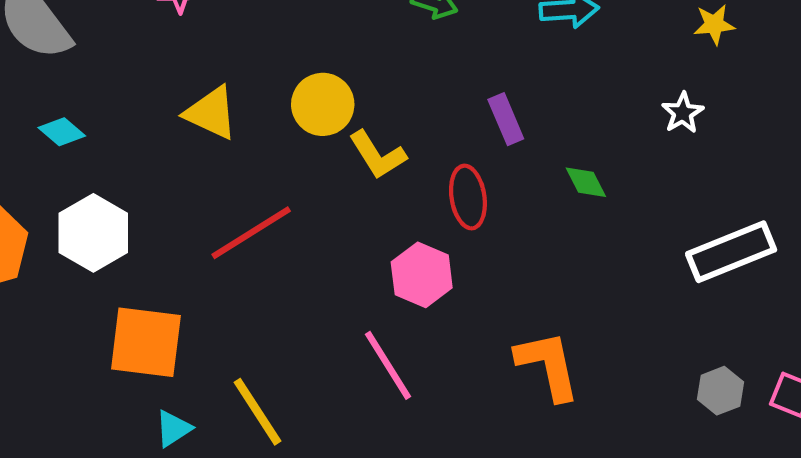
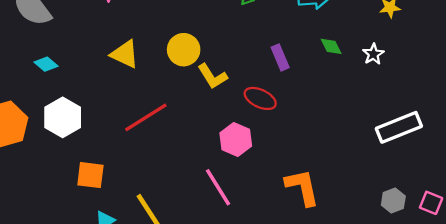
green diamond: (586, 182) -> (331, 46), moved
red ellipse: (468, 197) -> (260, 98), turned -56
orange square: (146, 342) -> (90, 175), size x0.7

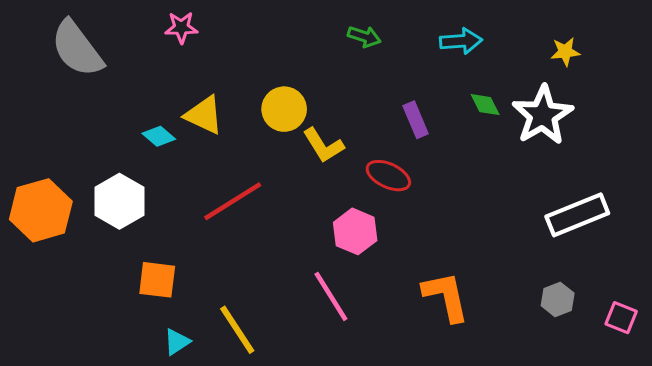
white star: (373, 54) -> (543, 115), size x2.0
cyan diamond: (46, 64) -> (159, 136), moved
gray hexagon: (393, 201) -> (558, 299), moved

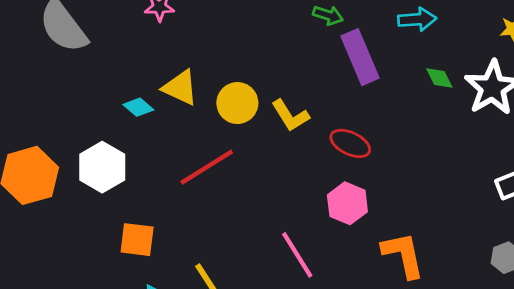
yellow circle: (284, 109) -> (237, 103), moved
purple rectangle: (416, 120) -> (360, 57), moved, size x1.6
pink hexagon: (355, 231) -> (347, 203), moved

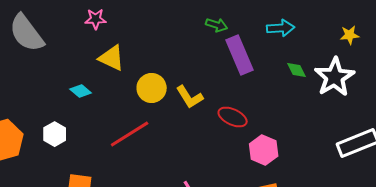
yellow triangle: (180, 88) -> (112, 58), moved
white hexagon: (102, 167) -> (55, 134), size x0.7
pink hexagon: (347, 203) -> (264, 150), moved

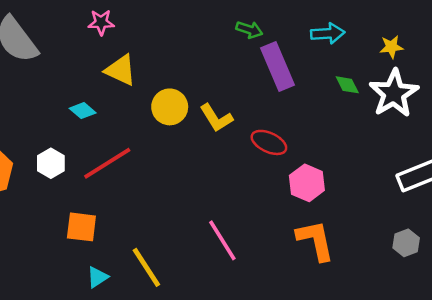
yellow star: (350, 35) -> (391, 47), moved
red line: (130, 134) -> (107, 163), moved

